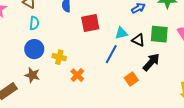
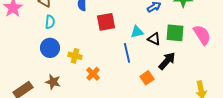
blue line: (111, 54) -> (127, 53), turned -42
brown star: (32, 75) -> (53, 82), moved

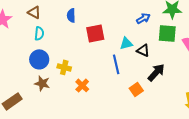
green square: (175, 33) -> (167, 33), moved
brown star: (53, 82) -> (42, 83), moved

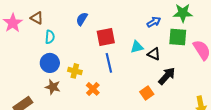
brown triangle: (34, 12) -> (37, 18), moved
blue semicircle: (71, 15) -> (82, 19), turned 32
blue line: (116, 64) -> (109, 63), moved

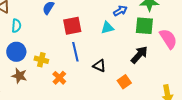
cyan triangle: (137, 47) -> (107, 28), moved
black triangle: (154, 54) -> (99, 66), moved
black arrow: (167, 76) -> (139, 55), moved
orange square: (147, 93) -> (124, 82), moved

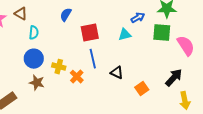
black arrow: (139, 55) -> (174, 78), moved
orange cross: (59, 78) -> (77, 77), moved

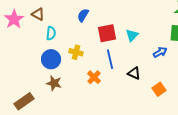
blue arrow: (138, 18) -> (160, 52), moved
cyan triangle: (125, 35) -> (132, 35), moved, turned -32
yellow cross: (59, 67) -> (76, 52), moved

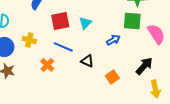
blue line: (110, 59) -> (63, 47), turned -54

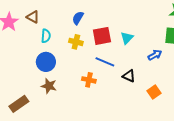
yellow cross: (29, 40) -> (76, 42), moved
orange cross: (47, 65) -> (89, 80), turned -32

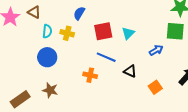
yellow cross: (76, 42) -> (67, 33), moved
brown star: (49, 86) -> (50, 90), moved

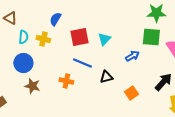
black triangle: (130, 71) -> (106, 77), turned -40
brown star: (50, 90) -> (32, 86), moved

